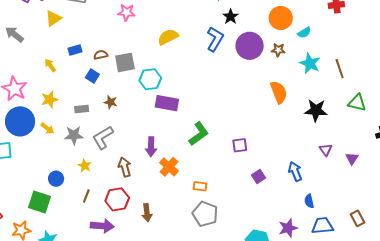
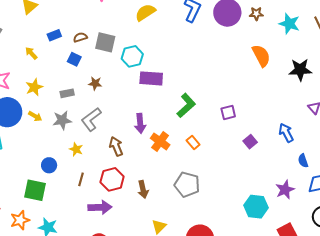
gray square: (125, 62) -> (105, 42), turned 30
orange rectangle: (200, 186) -> (193, 143), moved, turned 48
gray pentagon: (205, 214) -> (187, 184), moved

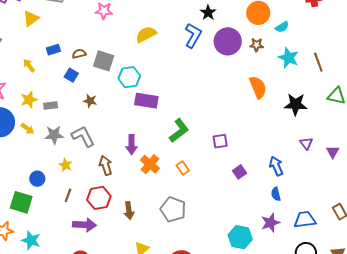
gray rectangle: (67, 93) -> (51, 105), moved
gray L-shape: (91, 119) -> (83, 136), turned 95
blue semicircle: (303, 161) -> (276, 194), moved

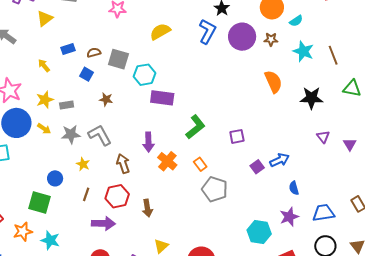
blue arrow: (276, 166) -> (280, 160), moved, turned 90
gray pentagon: (173, 209) -> (215, 189), moved

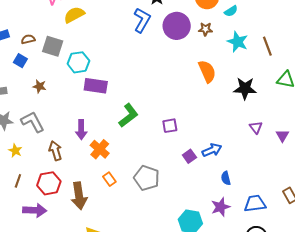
yellow semicircle: (160, 32) -> (74, 15), moved
orange rectangle: (200, 164) -> (109, 179), moved
brown arrow: (147, 208) -> (79, 196), size x1.5

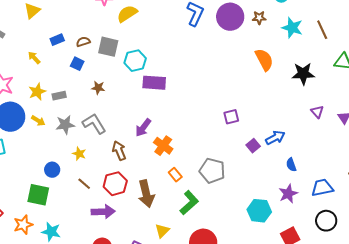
green L-shape: (128, 115) -> (189, 203), moved
purple arrow: (81, 130) -> (143, 128), turned 42
brown line: (18, 181) -> (84, 184), turned -64

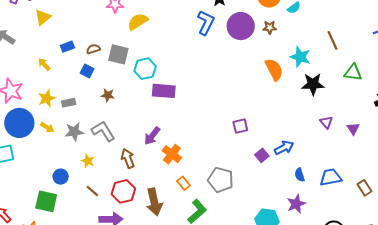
cyan star: (292, 28) -> (300, 57), moved
blue trapezoid: (322, 188) -> (331, 177), moved

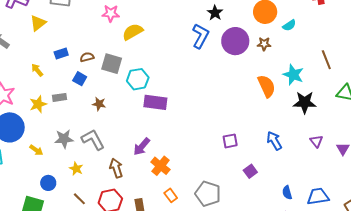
gray rectangle: (69, 103) -> (59, 97), moved
yellow arrow: (47, 127) -> (36, 150), moved
blue arrow: (284, 148) -> (274, 141), moved, turned -96

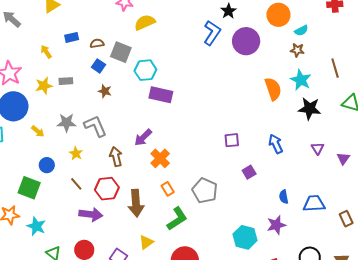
brown star: (264, 44) -> (297, 50), moved
blue square: (80, 79) -> (99, 66), moved

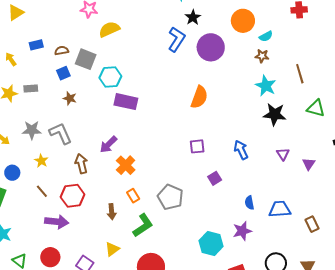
blue square: (99, 66) -> (63, 73), turned 32
orange semicircle: (273, 89) -> (199, 97), moved, turned 40
brown arrow: (136, 203) -> (112, 212), moved, size x0.6

